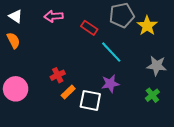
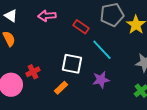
red cross: (58, 75) -> (33, 72), moved
white square: (90, 100) -> (72, 64), moved

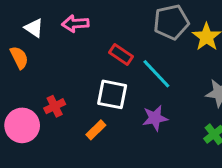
white triangle: (11, 16) -> (34, 28), moved
red rectangle: (81, 27) -> (121, 55), moved

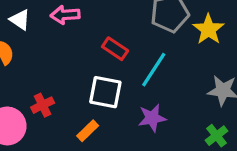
cyan line: (156, 74) -> (154, 70), turned 76

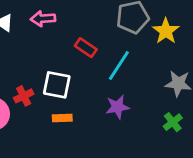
white square: (105, 92) -> (57, 85), moved
orange rectangle: (88, 131) -> (62, 118), turned 42

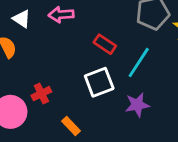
white square: (57, 85) -> (99, 82), moved, turned -32
orange rectangle: (62, 118) -> (71, 126), moved, turned 48

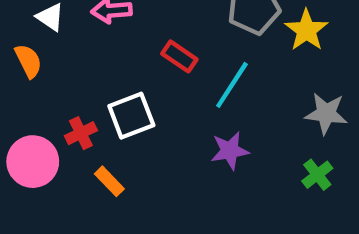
white square: (99, 82) -> (131, 116), moved
orange rectangle: (71, 126) -> (109, 181), moved

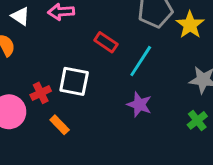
white square: (131, 116) -> (74, 81), turned 32
purple star: (230, 151) -> (139, 105), turned 30

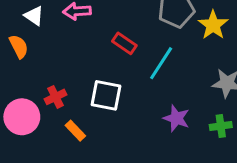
white square: (74, 81) -> (106, 95), moved
purple star: (139, 105) -> (176, 118), moved
green cross: (197, 120) -> (221, 126), turned 30

